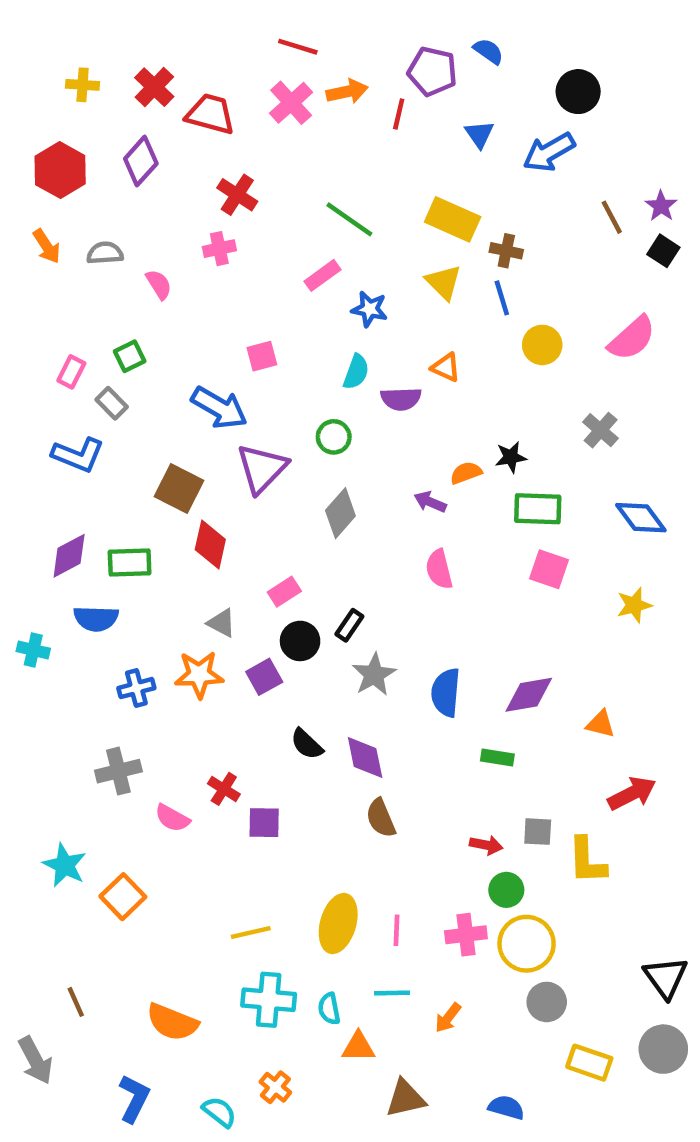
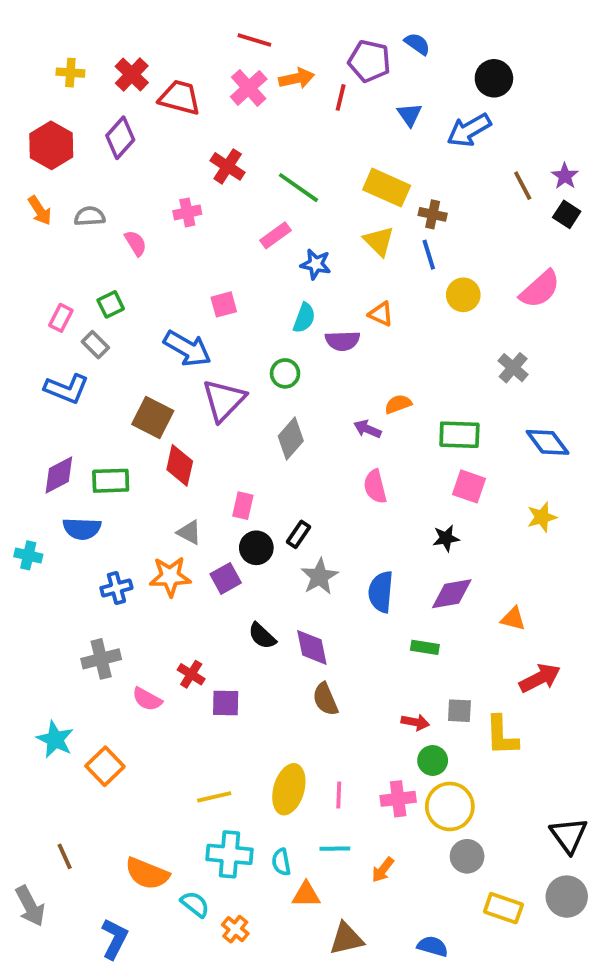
red cross: (237, 195) -> (228, 166), moved
black star: (511, 457) -> (446, 538), moved
pink rectangle: (284, 592) -> (243, 506), turned -44
cyan semicircle: (219, 1112) -> (195, 904), moved

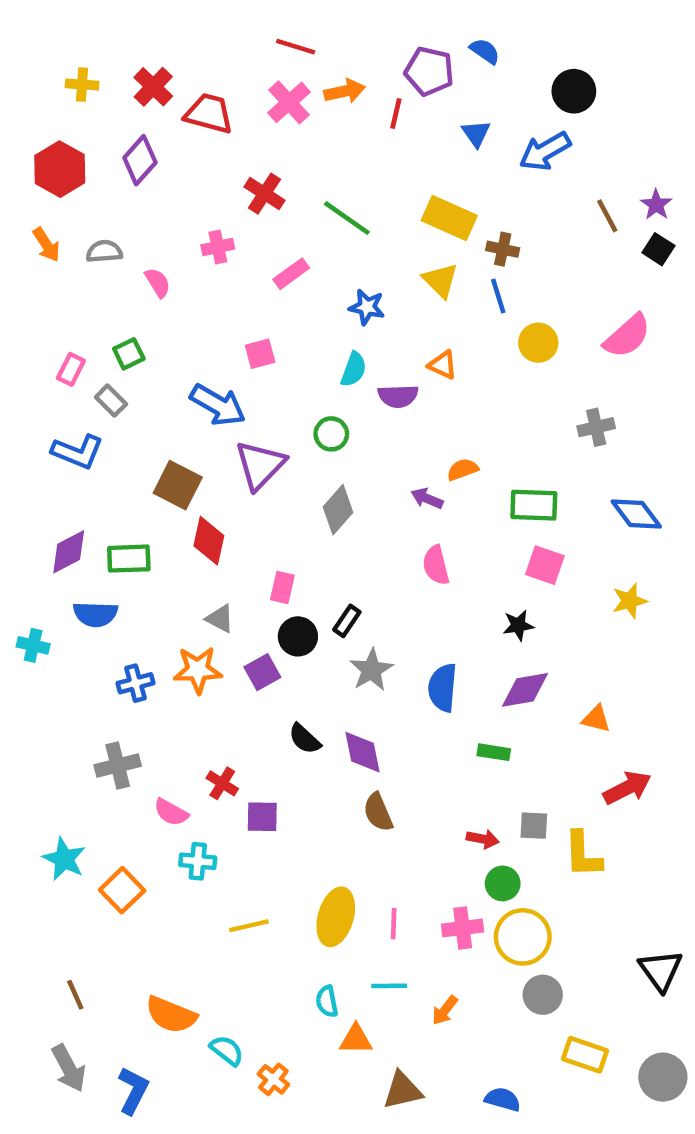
pink rectangle: (275, 235) -> (291, 274), moved
gray cross: (513, 368) -> (596, 427), turned 36
cyan cross: (229, 854) -> (198, 861), moved, size x0.7
gray circle: (567, 897) -> (663, 1077), moved
gray arrow: (30, 906) -> (69, 1068), moved

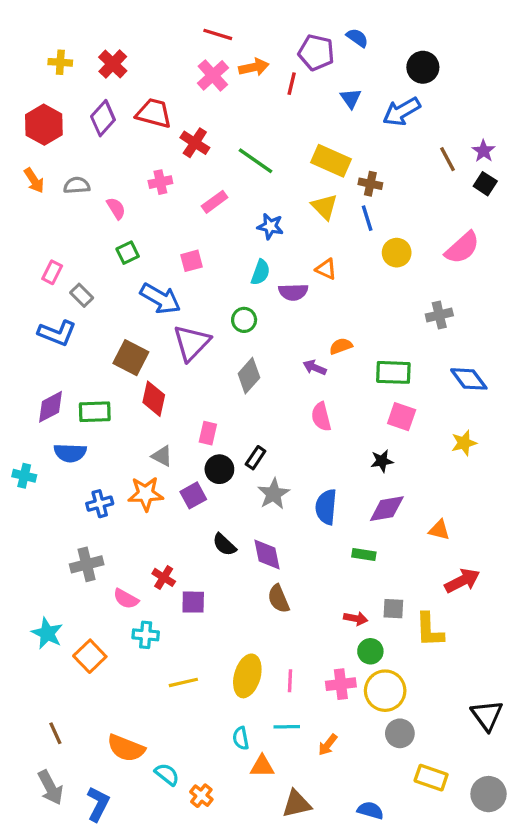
red trapezoid: (209, 113) -> (154, 113), moved
green square: (129, 354) -> (128, 253), moved

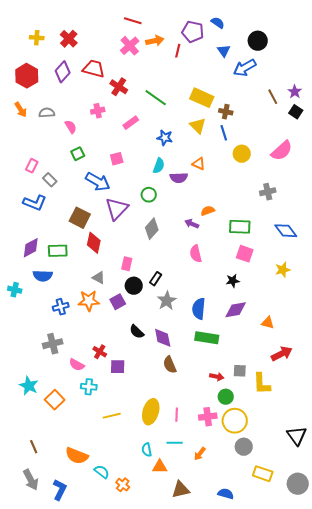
blue triangle: (351, 98) -> (224, 51), moved
green rectangle: (364, 554) -> (207, 338), moved, size x1.6

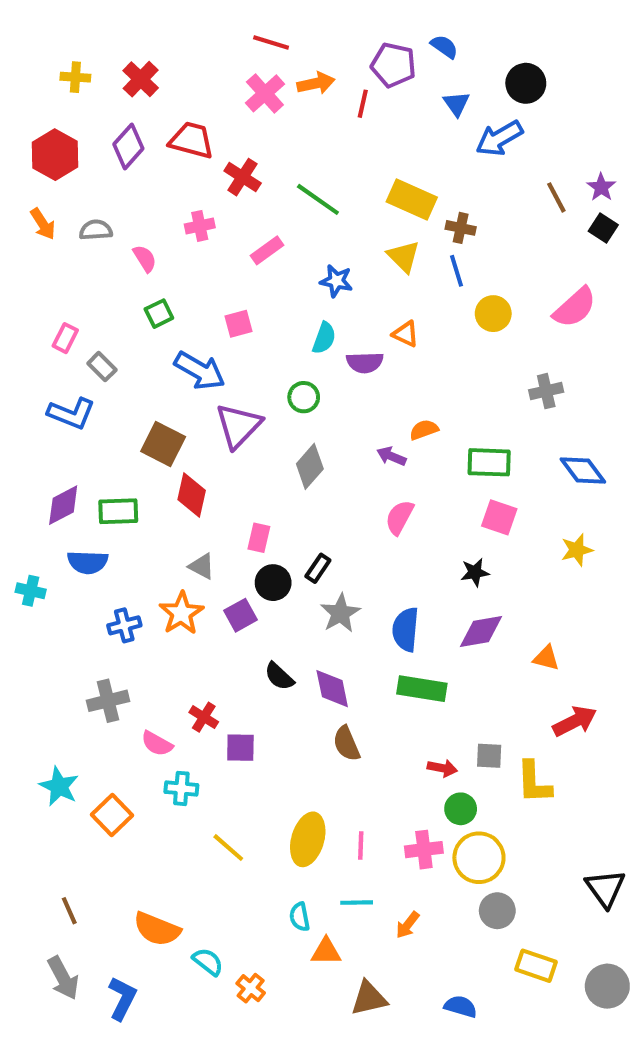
pink semicircle: (196, 254) -> (399, 517), turned 42
orange star: (89, 301) -> (181, 613), turned -30
yellow line: (112, 416) -> (228, 848), turned 54

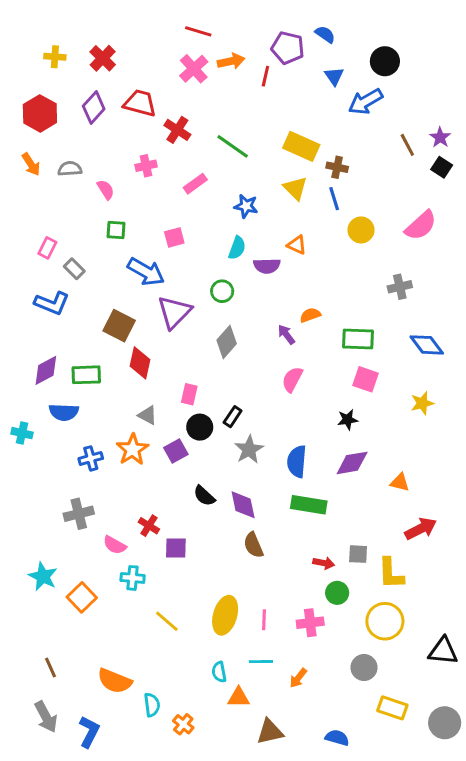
green square: (159, 314) -> (116, 230), turned 30
purple arrow: (391, 456) -> (286, 335), turned 30
yellow circle: (479, 858) -> (385, 621), moved
black triangle: (605, 888) -> (443, 651), turned -48
cyan semicircle: (208, 962) -> (152, 705), turned 45

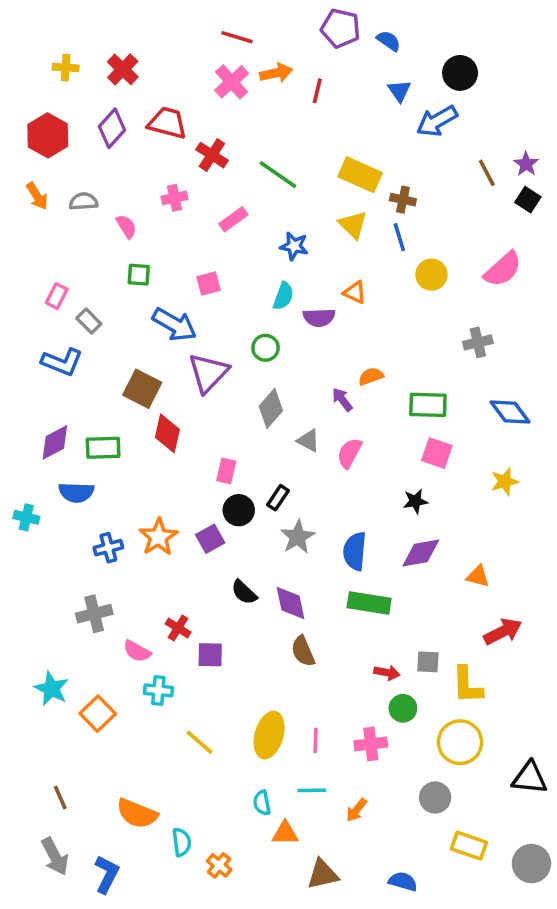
purple pentagon: (288, 48) -> (340, 28), moved
gray triangle: (147, 415) -> (308, 441), moved

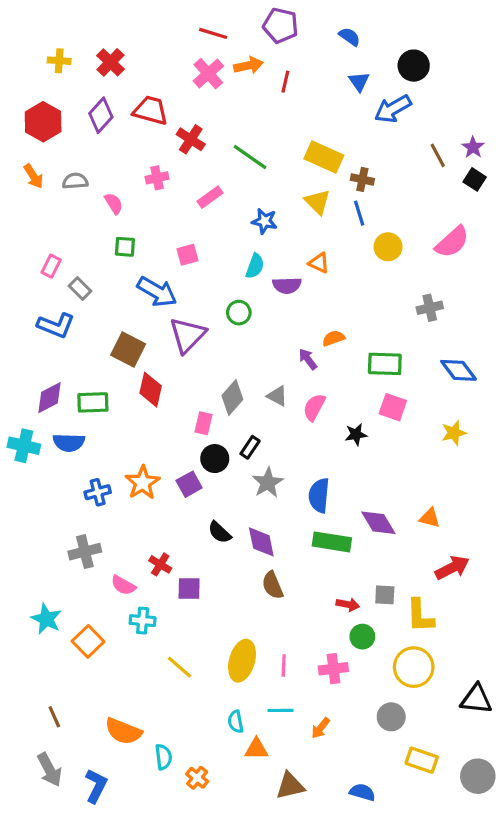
purple pentagon: (340, 28) -> (281, 25), moved
gray diamond: (271, 408) -> (232, 398), moved
black star: (415, 501) -> (356, 434), moved
cyan cross: (26, 517) -> (24, 446), moved, size x1.4
purple diamond: (421, 553) -> (378, 523), moved, turned 69

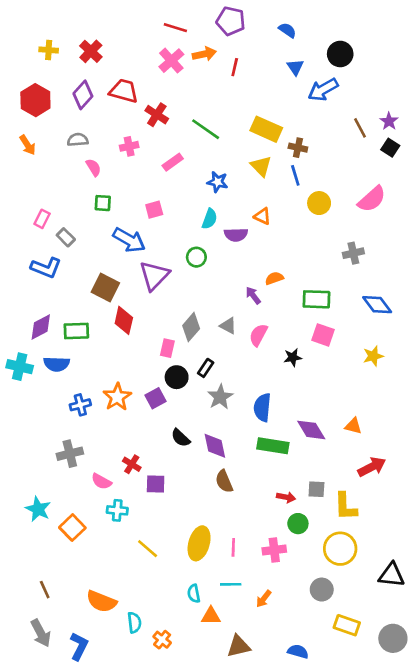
gray semicircle: (75, 181) -> (78, 140), moved

